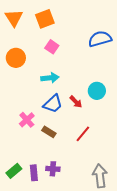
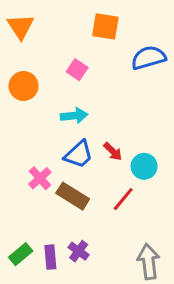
orange square: (45, 19) -> (105, 26), moved, turned 30
cyan circle: (97, 91) -> (144, 166), moved
brown rectangle: (49, 132) -> (73, 196), size x1.5
purple cross: (53, 169) -> (79, 251), turned 32

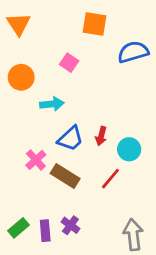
cyan arrow: (74, 116) -> (52, 104), moved
red arrow: (113, 151) -> (101, 136), turned 60

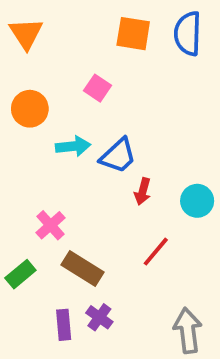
blue semicircle: (133, 52) -> (188, 34), moved, turned -72
blue trapezoid: (70, 139) -> (118, 156), moved
cyan circle: (129, 149) -> (197, 201), moved
brown rectangle: (65, 176) -> (82, 268), moved
green rectangle: (18, 228) -> (20, 274), moved

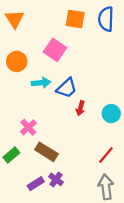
pink square: (98, 88) -> (55, 50), size x1.5
red line: (156, 252) -> (106, 155), moved
purple rectangle: (64, 325) -> (36, 184), turned 63

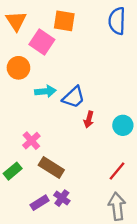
orange square: (75, 19) -> (64, 21), moved
pink square: (55, 50) -> (42, 42), moved

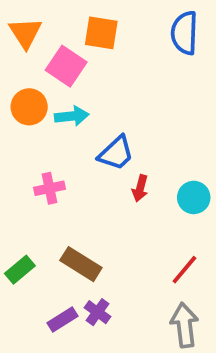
cyan arrow: (45, 91) -> (72, 116), moved
pink cross: (31, 141) -> (49, 188), moved, turned 30

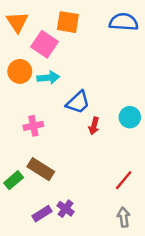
blue semicircle: (184, 33) -> (124, 22), turned 92
cyan circle: (194, 197) -> (130, 117), moved
brown rectangle: (81, 264) -> (41, 169), moved
gray arrow: (184, 325) -> (124, 217), size x0.7

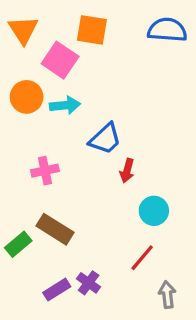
cyan circle: (130, 117) -> (154, 211), moved
red line: (124, 180) -> (142, 258), moved

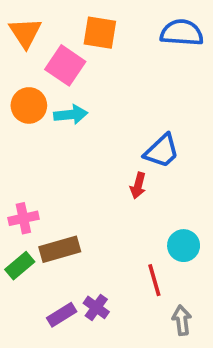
blue trapezoid: (105, 139) -> (162, 151), moved
pink cross: (45, 171) -> (23, 218), moved
cyan circle: (154, 211) -> (184, 246), moved
brown rectangle: (55, 229) -> (60, 249), turned -48
red line: (142, 258) -> (154, 280), turned -56

